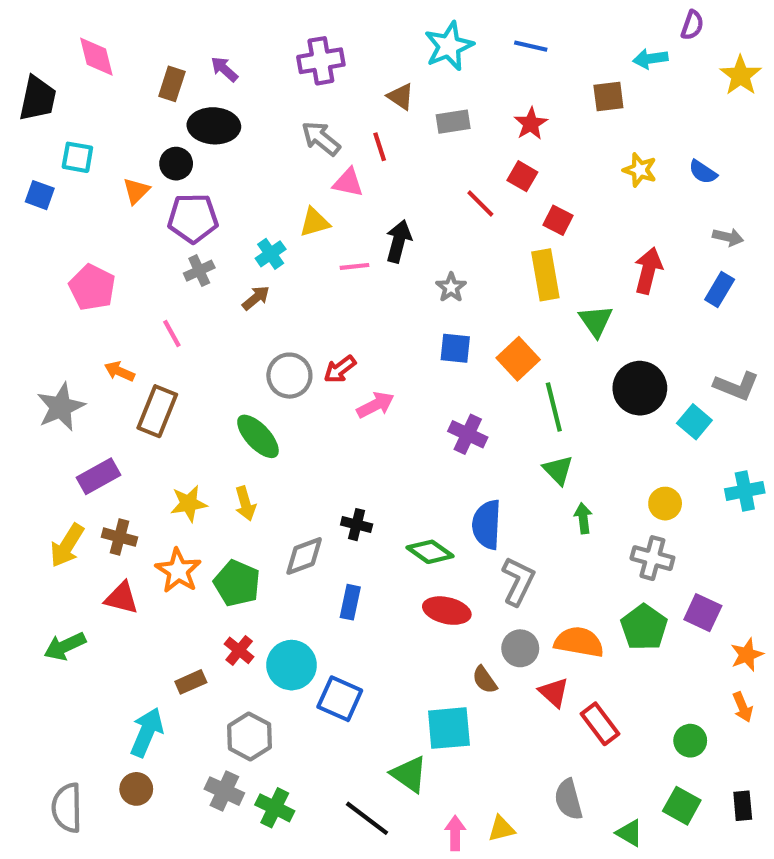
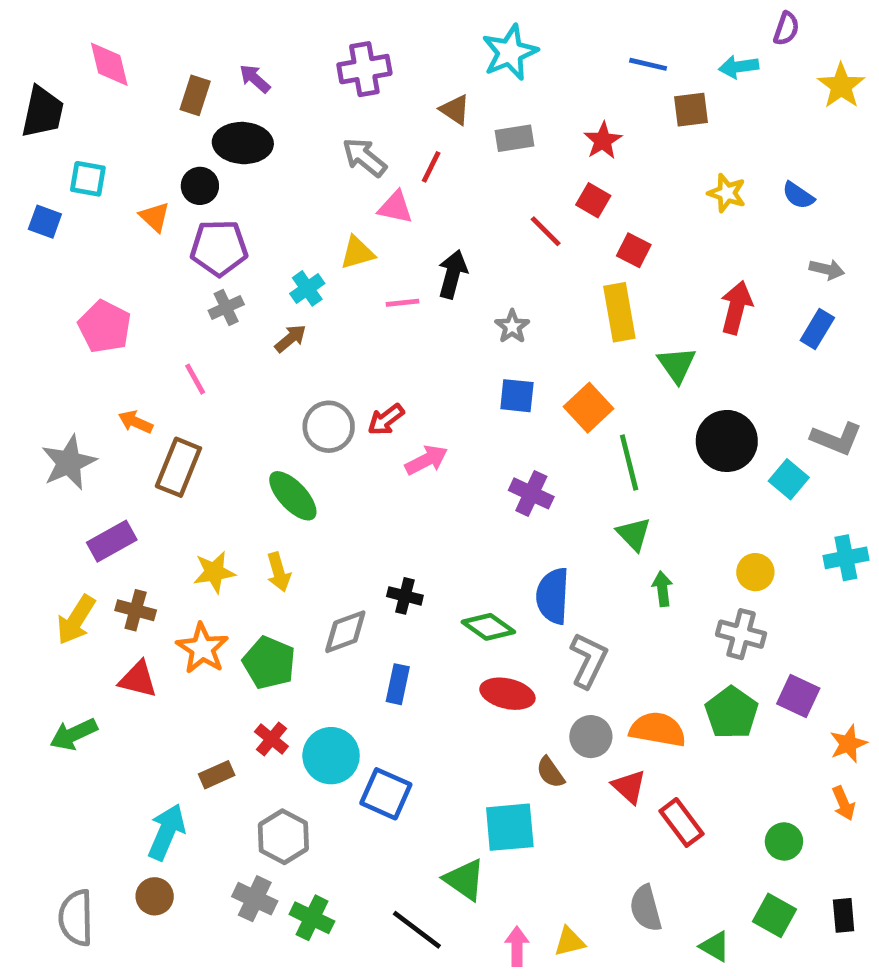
blue line: (531, 46) -> (648, 64), moved
red line: (380, 147) -> (431, 167), turned 44
orange triangle: (136, 191) -> (155, 217), turned -32

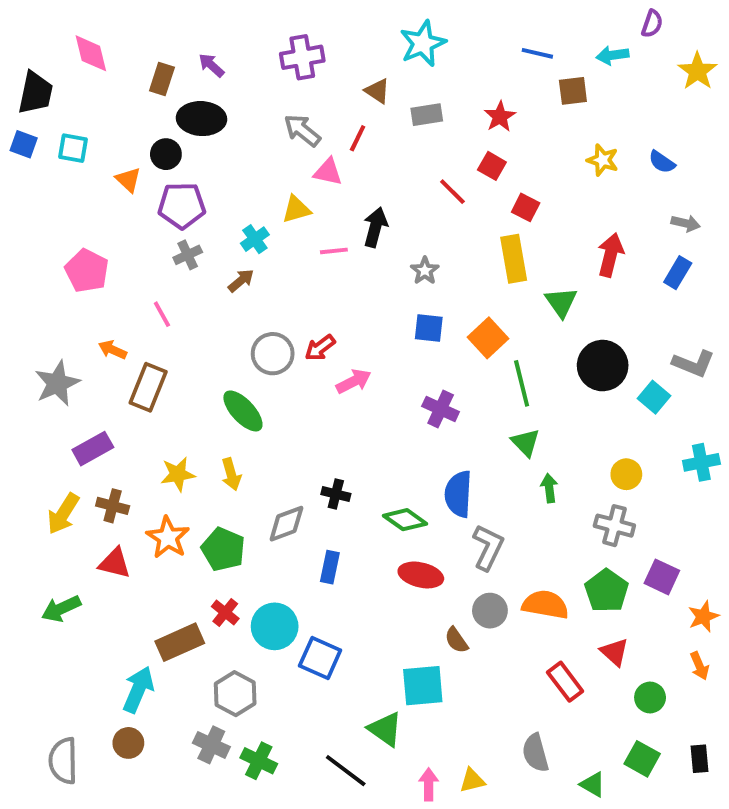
blue square: (45, 222) -> (24, 144), moved
brown rectangle: (217, 775) -> (180, 642), size x1.6
red triangle: (629, 787) -> (614, 652), moved

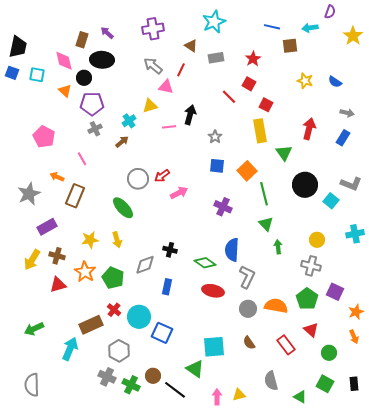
pink diamond: (91, 53) -> (64, 61), moved
red triangle: (115, 563) -> (58, 285), turned -30
green arrow: (61, 609) -> (34, 329), moved
brown semicircle: (456, 640) -> (249, 343), moved
brown circle: (128, 743) -> (153, 376), moved

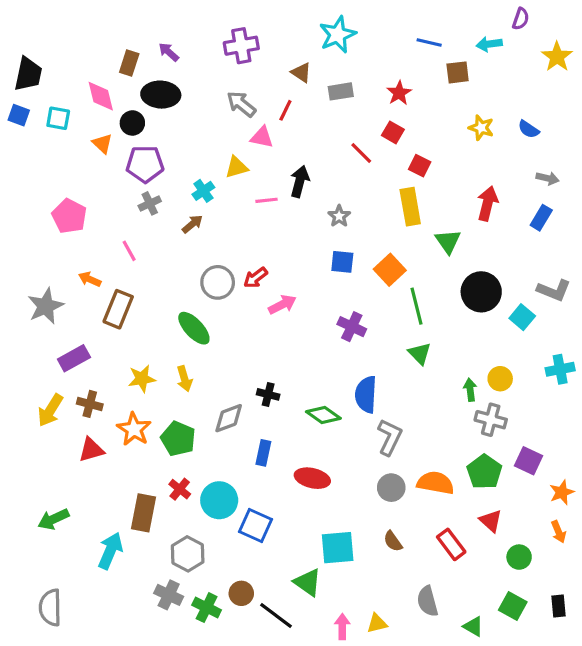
green arrow: (278, 247) -> (470, 390), moved
red ellipse: (213, 291) -> (312, 478), moved
brown rectangle: (91, 325) -> (143, 513), turned -55

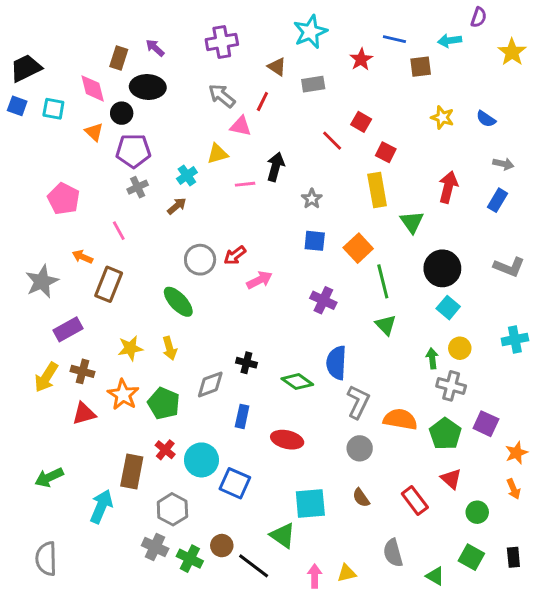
black trapezoid: (28, 74) -> (26, 68), turned -128
red star: (399, 93) -> (361, 59), moved
cyan square: (522, 317) -> (448, 308), moved
orange semicircle: (435, 483) -> (400, 419), moved

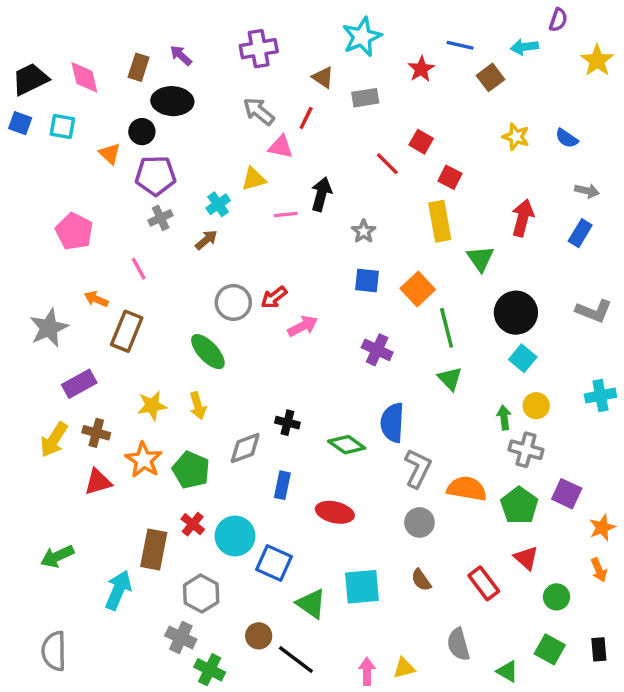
brown square: (421, 67) -> (491, 77), turned -30
pink diamond: (93, 88) -> (84, 77), moved
green triangle: (283, 535) -> (311, 604), moved
green cross: (190, 559) -> (210, 670), moved

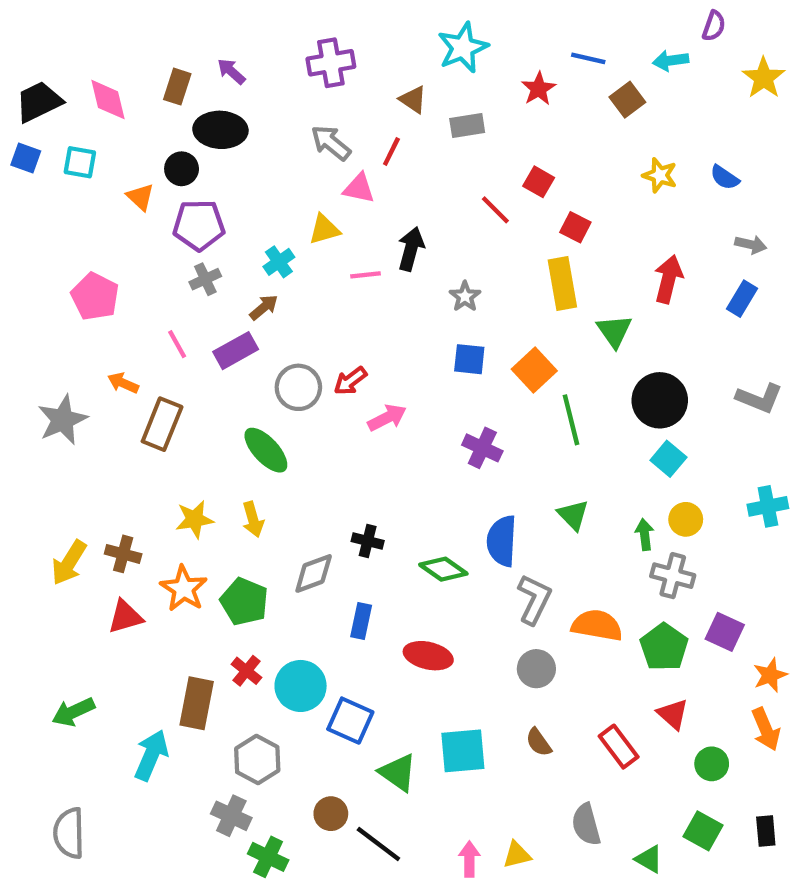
green triangle: (450, 379) -> (573, 515), moved
purple rectangle: (79, 384) -> (236, 351), moved
orange arrow: (599, 570) -> (766, 729), size x1.4

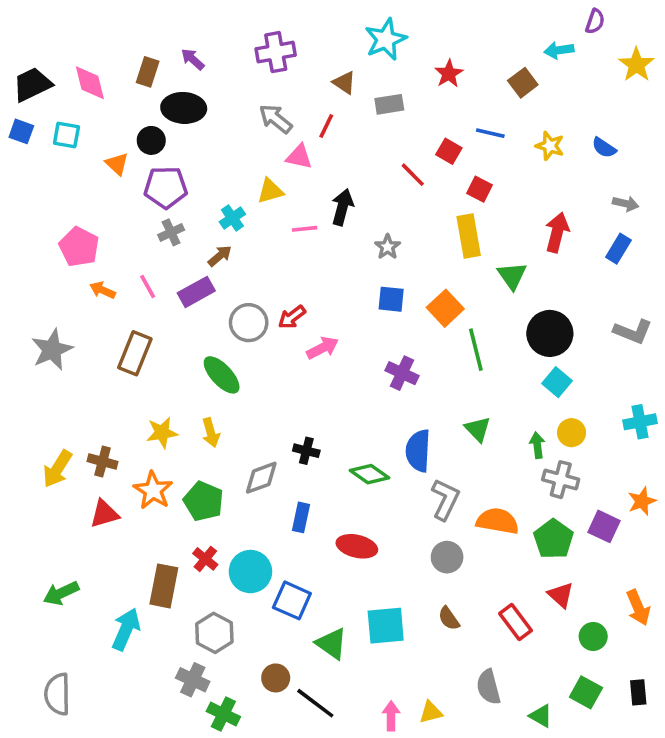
blue line: (588, 58) -> (490, 133), moved
orange arrow: (123, 383) -> (103, 290), moved
orange star: (770, 675) -> (642, 501), moved

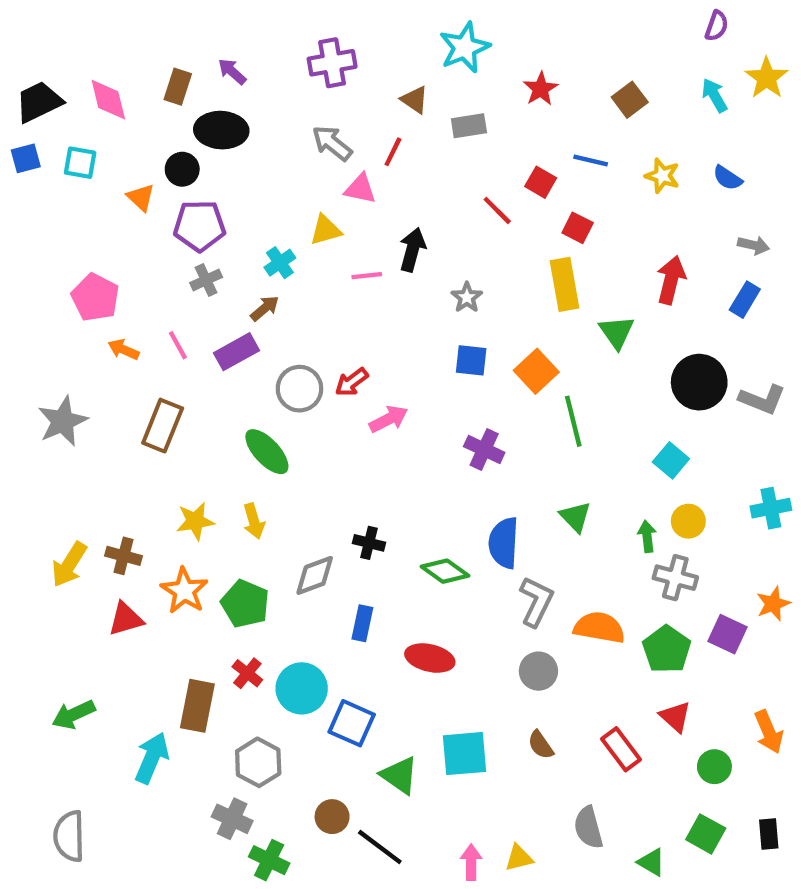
cyan arrow: (559, 50) -> (714, 95), moved, turned 68
blue square: (21, 131) -> (26, 158), turned -35
black circle: (550, 333) -> (699, 382), moved

